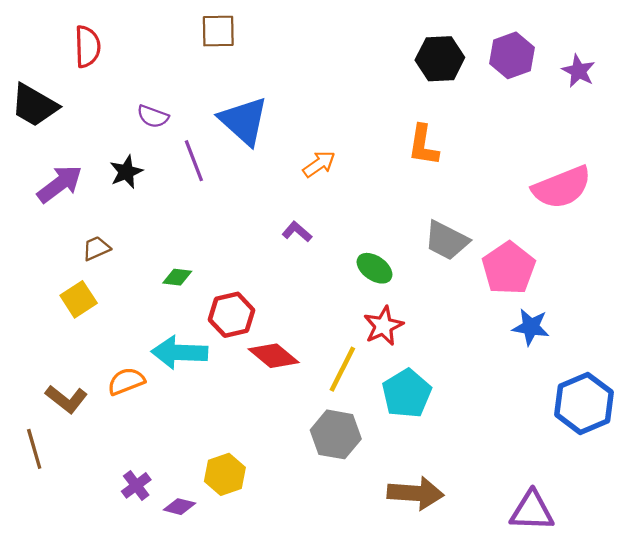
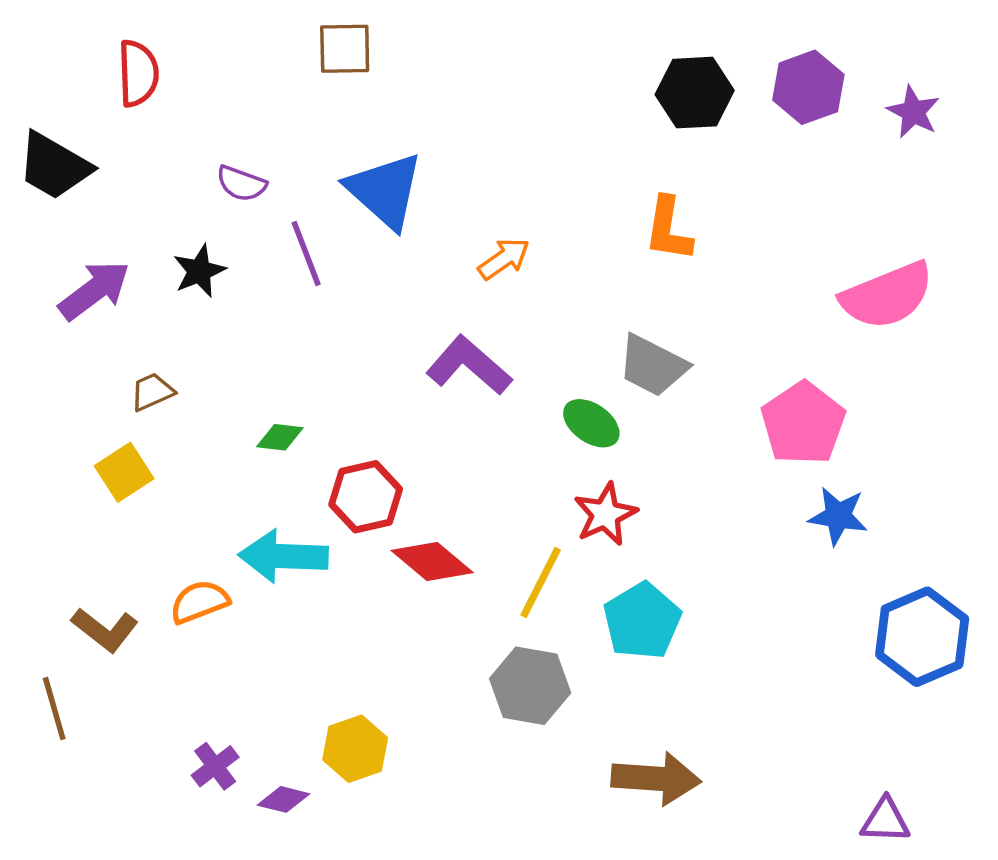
purple L-shape: (297, 232) -> (469, 366), size x1.8
gray trapezoid: (447, 241) -> (653, 366), moved
purple triangle: (532, 511) -> (885, 820), moved, size x0.7

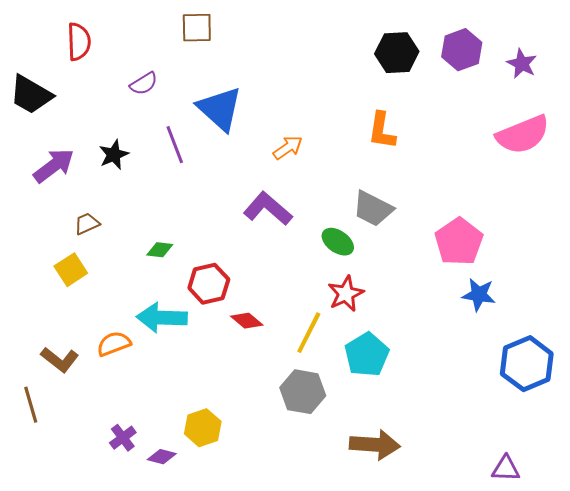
purple semicircle: (241, 184) -> (144, 84), moved, turned -52
pink semicircle: (887, 296) -> (523, 135), moved
red diamond: (432, 561) -> (247, 321), size x0.7

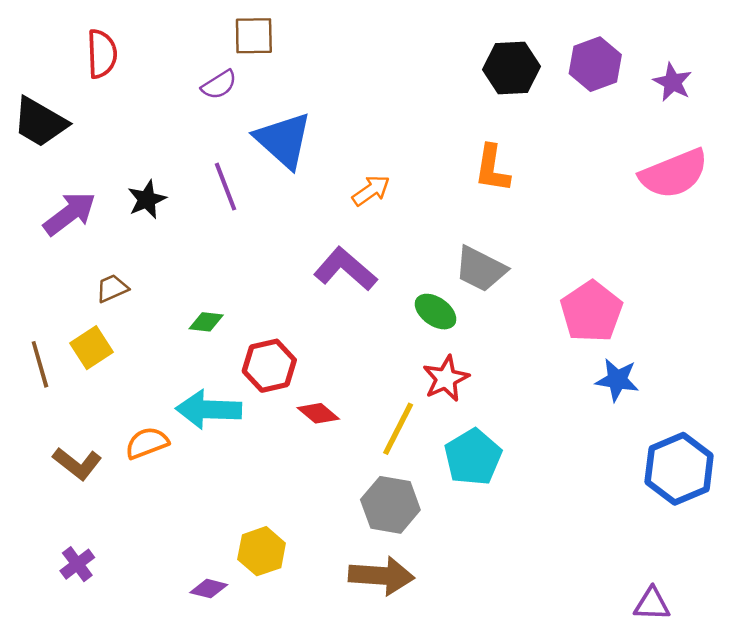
purple semicircle: (144, 84) -> (219, 85), moved
brown line: (31, 405) -> (40, 364), moved
purple cross: (123, 438) -> (77, 564), moved
brown arrow: (375, 445) -> (381, 576), moved

